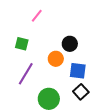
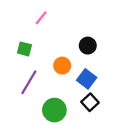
black circle: (70, 44) -> (88, 46), moved
blue square: (78, 71) -> (87, 79), turned 30

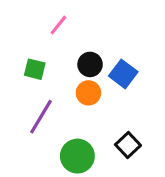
black circle: (88, 46) -> (90, 64), moved
blue square: (87, 79) -> (123, 74), moved

